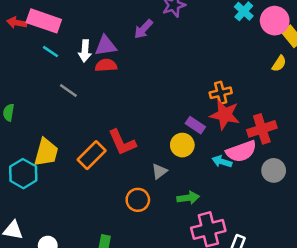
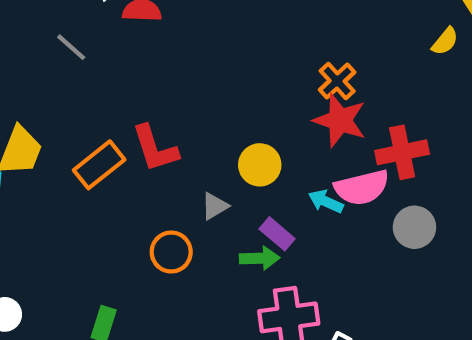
orange cross: (221, 93) -> (337, 81), turned -35
purple rectangle: (195, 125) -> (277, 234), moved

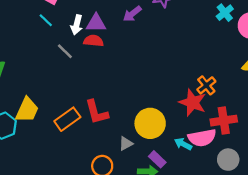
gray line: (71, 47) -> (65, 51), moved
orange cross: (337, 81) -> (206, 85), moved
yellow circle: (260, 165) -> (150, 123), size x1.4

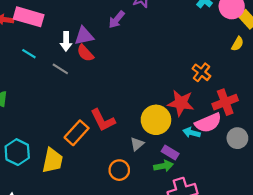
cyan line: (46, 20) -> (29, 54), moved
red semicircle: (93, 41) -> (85, 53), turned -126
red star: (193, 103) -> (181, 103), moved
yellow trapezoid: (27, 110) -> (52, 160), moved

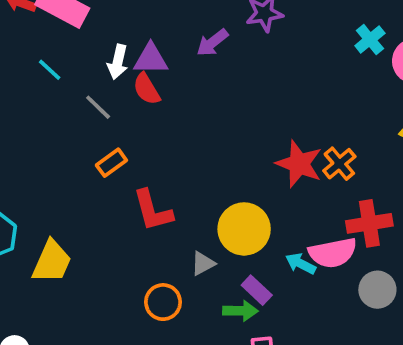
red star: (181, 103) -> (299, 164), moved
orange rectangle: (77, 133) -> (111, 163), moved, size x0.7

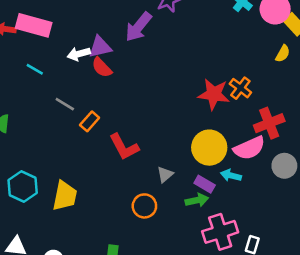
purple arrow: (212, 43) -> (138, 27), size x1.4
white arrow: (118, 62) -> (79, 54), turned 75
gray line: (98, 107) -> (65, 104), moved
yellow circle: (244, 229) -> (209, 148), moved
cyan arrow: (301, 264) -> (231, 175), moved

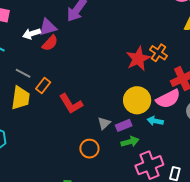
red semicircle: (102, 67) -> (50, 43), turned -90
red star: (214, 94) -> (138, 59), turned -30
purple rectangle: (205, 184) -> (124, 125), moved, turned -49
yellow trapezoid: (65, 196) -> (21, 98), moved

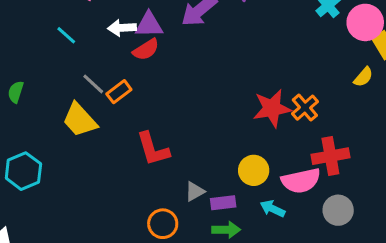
orange rectangle: (43, 86) -> (119, 92), moved
yellow trapezoid: (21, 98) -> (80, 120), turned 115
yellow circle: (137, 100) -> (254, 170), size x0.7

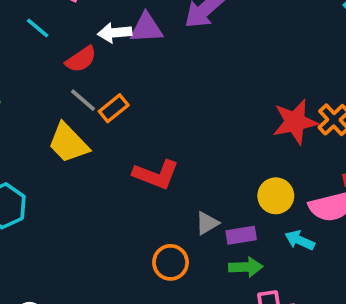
cyan line: (66, 35) -> (38, 28), moved
red semicircle: (146, 50) -> (81, 59), moved
red L-shape: (153, 149) -> (156, 175), turned -51

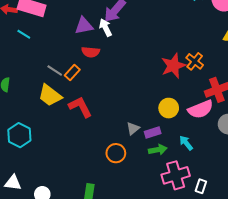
white arrow: (115, 33) -> (106, 28), moved, turned 78
red semicircle: (81, 59) -> (91, 52), moved, turned 48
red L-shape: (156, 175) -> (80, 107), moved, turned -130
cyan arrow: (300, 240) -> (186, 143), moved, turned 35

